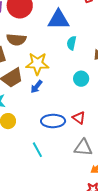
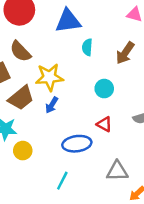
brown semicircle: (16, 40) -> (20, 51), turned 48
red triangle: (79, 118) -> (104, 124), moved
cyan line: (37, 150) -> (62, 181), turned 63

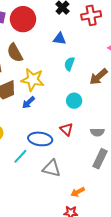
blue triangle: (68, 21) -> (60, 39), size x0.6
gray triangle: (117, 171) -> (52, 168), moved
cyan line: (62, 181) -> (20, 156), moved

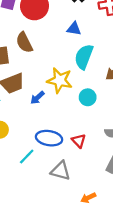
cyan semicircle: (69, 64) -> (84, 57), size x1.6
yellow star: (33, 80) -> (60, 80), moved
red triangle: (66, 129) -> (79, 141), moved

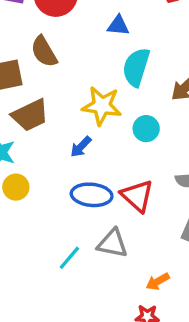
blue arrow: (37, 98) -> (81, 147), moved
red triangle: (79, 141) -> (137, 196), size x1.5
cyan line: (27, 156) -> (69, 258), moved

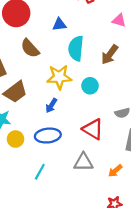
brown semicircle: (44, 52) -> (30, 48), moved
blue ellipse: (92, 195) -> (48, 136), moved
cyan line: (69, 258) -> (40, 172), moved
orange arrow: (158, 282) -> (115, 171), moved

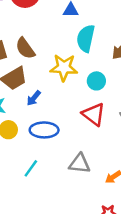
brown semicircle: (30, 48) -> (25, 48), moved
blue arrow: (51, 105) -> (34, 98), moved
red triangle: (93, 129) -> (94, 114), moved

